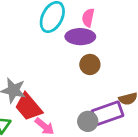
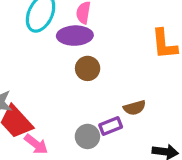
purple rectangle: (107, 113) -> (111, 126), size x0.6

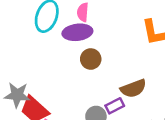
brown semicircle: (135, 108) -> (133, 88), size x1.4

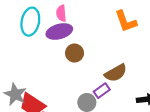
gray star: (17, 95) -> (15, 94), turned 30

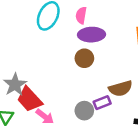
purple ellipse: (59, 31) -> (91, 35), moved

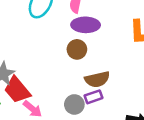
brown semicircle: (120, 88) -> (97, 79), moved

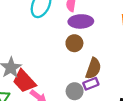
brown semicircle: (97, 79) -> (93, 68), turned -55

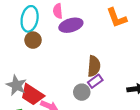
brown circle: (74, 43) -> (33, 40), moved

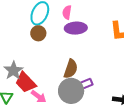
brown semicircle: (94, 66) -> (71, 69), moved
gray circle: (82, 92) -> (71, 91), size x1.6

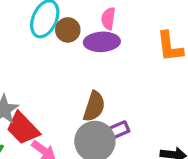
pink semicircle: (67, 12) -> (108, 18), moved
brown circle: (38, 33) -> (68, 30), moved

